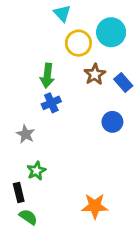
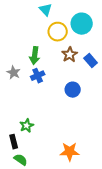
blue circle: (112, 122) -> (73, 90), moved
gray star: (26, 134) -> (14, 73), moved

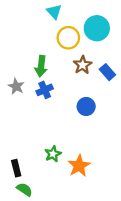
green star: (27, 126) -> (53, 154), moved
orange star: (70, 152) -> (79, 166), moved, turned -30

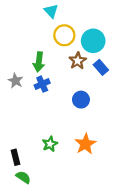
cyan circle: (97, 28) -> (93, 41), moved
orange star: (79, 166) -> (85, 144), moved

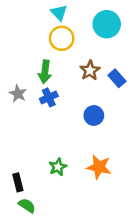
yellow circle: (64, 35) -> (62, 38), moved
cyan circle: (93, 41) -> (107, 24), moved
orange star: (85, 144) -> (99, 167), turned -30

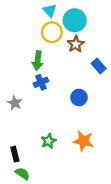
cyan circle: (107, 24) -> (75, 20), moved
brown star: (90, 70) -> (76, 44), moved
gray star: (18, 94) -> (15, 103), moved

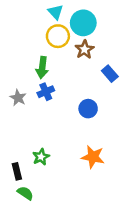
gray star: (15, 103) -> (18, 98), moved
green star: (49, 141) -> (41, 157), moved

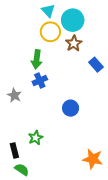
gray star: (18, 98) -> (14, 95), moved
blue circle: (88, 109) -> (71, 108), moved
orange star: (93, 157) -> (93, 159), moved

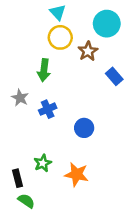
cyan circle: (73, 20) -> (107, 24), moved
blue cross: (40, 81) -> (48, 109), moved
gray star: (14, 95) -> (20, 98), moved
orange star: (93, 159) -> (77, 174), moved

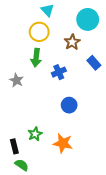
yellow circle: (60, 37) -> (39, 32), moved
blue cross: (48, 109) -> (59, 72), moved

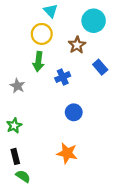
green star: (35, 134) -> (14, 126), moved

